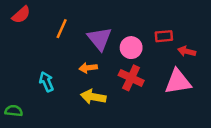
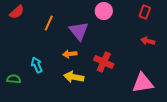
red rectangle: (164, 36) -> (145, 12), moved, turned -64
pink circle: (131, 48) -> (104, 11), moved
pink triangle: (178, 82) -> (143, 83), moved
green semicircle: (14, 111) -> (14, 79), moved

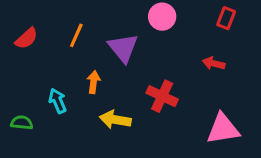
red semicircle: (17, 12) -> (26, 38), moved
red arrow: (148, 41) -> (214, 63), moved
orange arrow: (70, 54) -> (93, 82), moved, turned 104

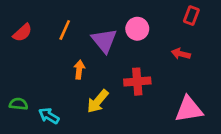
pink circle: (162, 17) -> (137, 29), moved
red cross: (162, 96) -> (137, 82), turned -30
cyan arrow: (58, 101) -> (49, 116), moved, turned -36
yellow arrow: (115, 120) -> (98, 101), turned -60

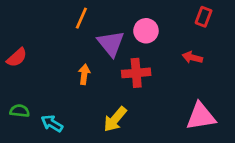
orange line: (65, 30) -> (81, 18), moved
red semicircle: (22, 33) -> (17, 57), moved
red cross: (137, 82) -> (136, 73), moved
yellow arrow: (98, 101) -> (115, 119), moved

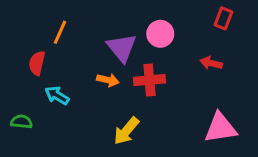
orange line: (81, 18) -> (60, 32), moved
red semicircle: (17, 57) -> (37, 63), moved, turned 145
orange arrow: (84, 74) -> (108, 80), moved, turned 96
cyan arrow: (52, 123) -> (57, 95), moved

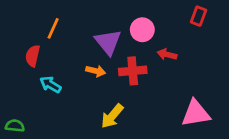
red arrow: (211, 63) -> (167, 54), moved
green semicircle: (22, 122) -> (15, 126), moved

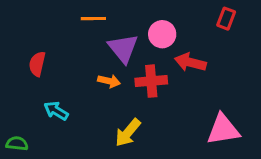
orange line: (53, 28) -> (93, 19), moved, turned 65
red arrow: (167, 54) -> (190, 62), size x1.4
cyan arrow: (50, 85) -> (56, 111), moved

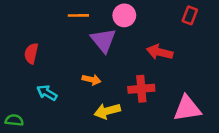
pink circle: (162, 34) -> (124, 15), moved
orange arrow: (109, 81) -> (92, 80), moved
red cross: (151, 81) -> (141, 89), moved
yellow arrow: (128, 133) -> (107, 111), turned 35

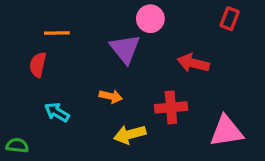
orange line: (78, 15) -> (57, 33), moved

